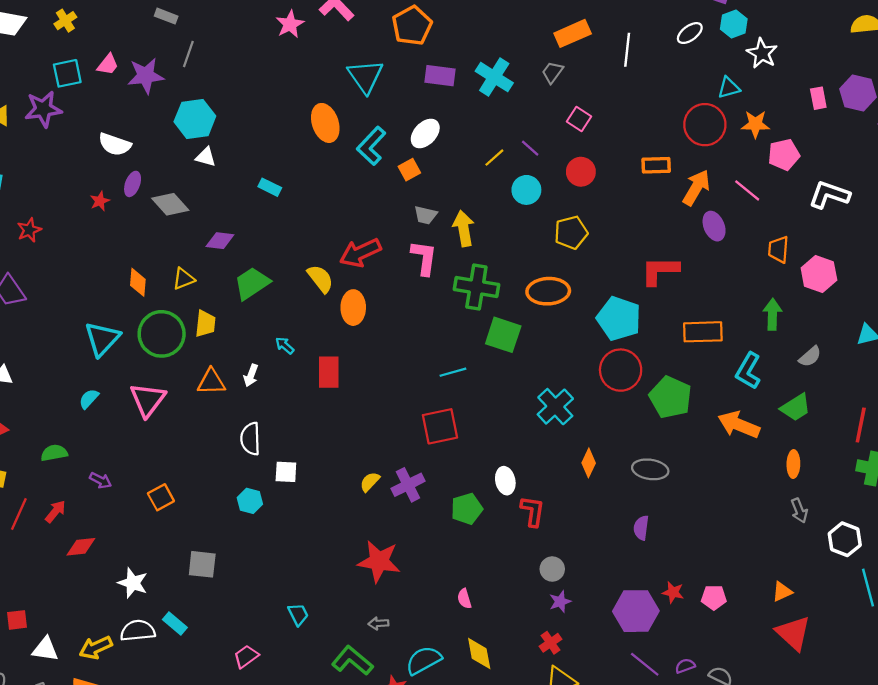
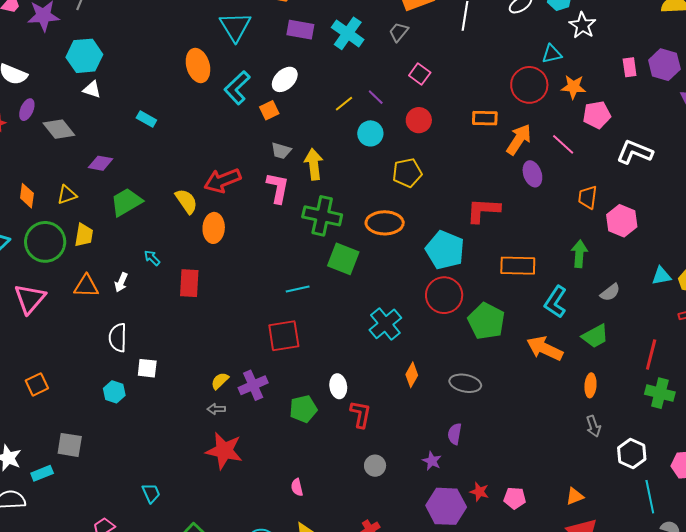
purple star: (560, 602) -> (432, 461), moved, turned -30
cyan rectangle: (175, 623) -> (42, 473), moved, turned -65
gray arrow: (378, 623) -> (216, 409), moved

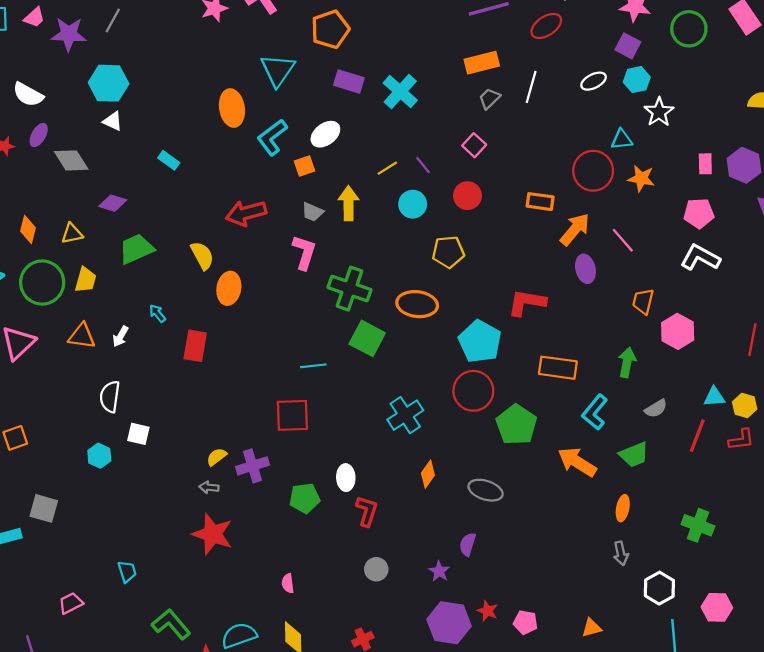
gray trapezoid: (399, 32) -> (489, 99), moved
pink pentagon: (597, 115) -> (699, 213), moved
yellow arrow: (314, 164) -> (349, 203), moved
red arrow: (222, 180) -> (246, 213), moved
red line: (651, 354) -> (697, 436), moved

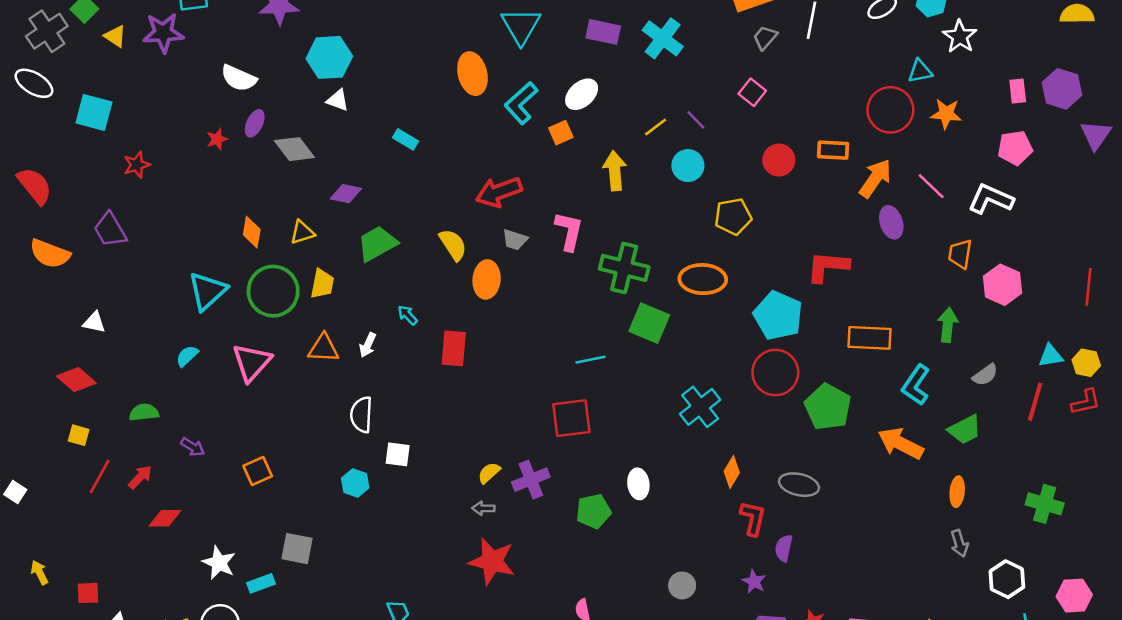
red circle: (467, 196) -> (779, 160), moved
gray trapezoid: (313, 212) -> (515, 240), moved
white L-shape: (700, 258) -> (991, 199), moved
red L-shape: (367, 511) -> (753, 518), moved

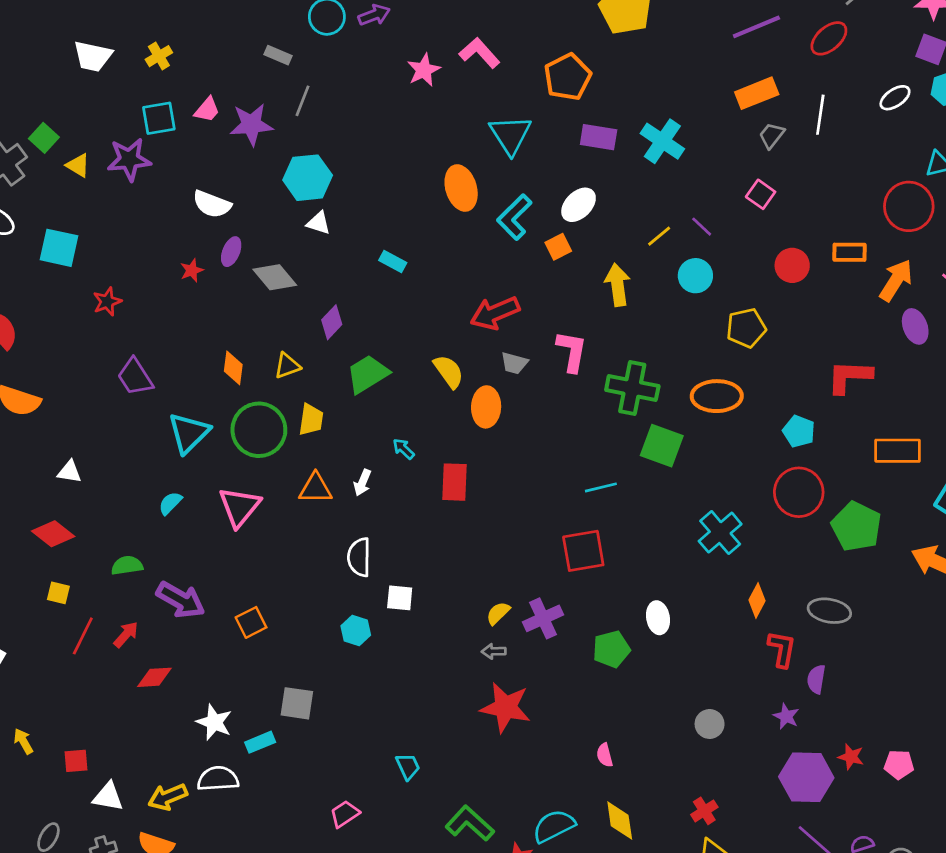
purple diamond: (346, 194) -> (332, 322), turned -56
purple trapezoid: (110, 230) -> (135, 377), moved
cyan pentagon: (778, 316) -> (799, 431), size x0.6
purple arrow: (193, 447) -> (181, 600), size x1.8

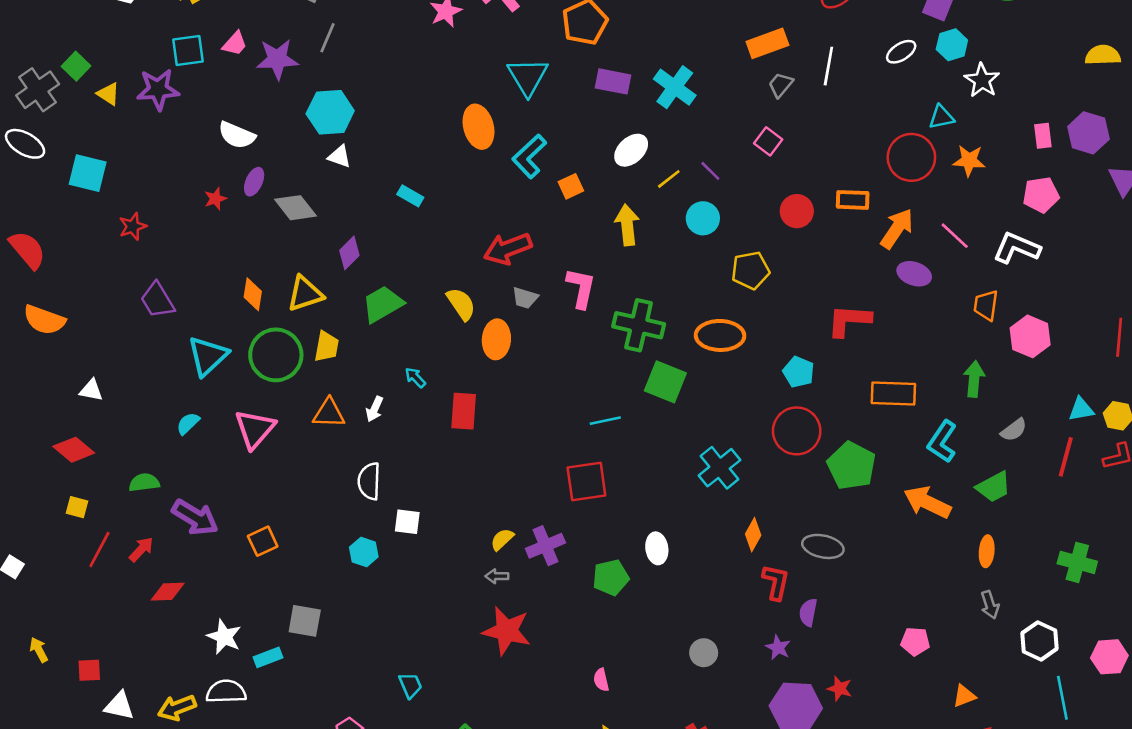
white ellipse: (579, 205) -> (631, 150), moved
purple ellipse: (915, 326) -> (914, 274), turned -52
yellow triangle: (287, 366) -> (305, 294), size x1.4
pink pentagon: (899, 765) -> (915, 641), moved

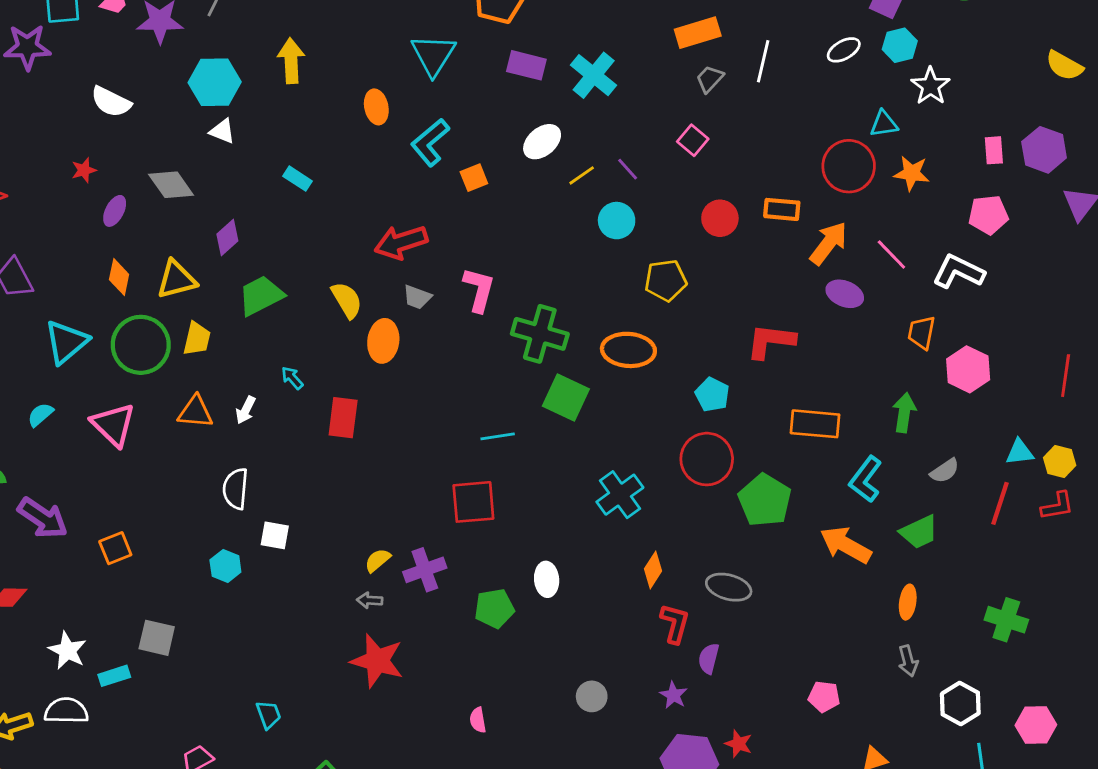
yellow semicircle: (1103, 55) -> (1064, 66), turned -152
orange ellipse: (479, 127) -> (376, 107), size x0.7
purple ellipse: (254, 182) -> (115, 211), moved
yellow arrow: (627, 225) -> (291, 61), moved
pink triangle: (255, 429) -> (113, 425), turned -30

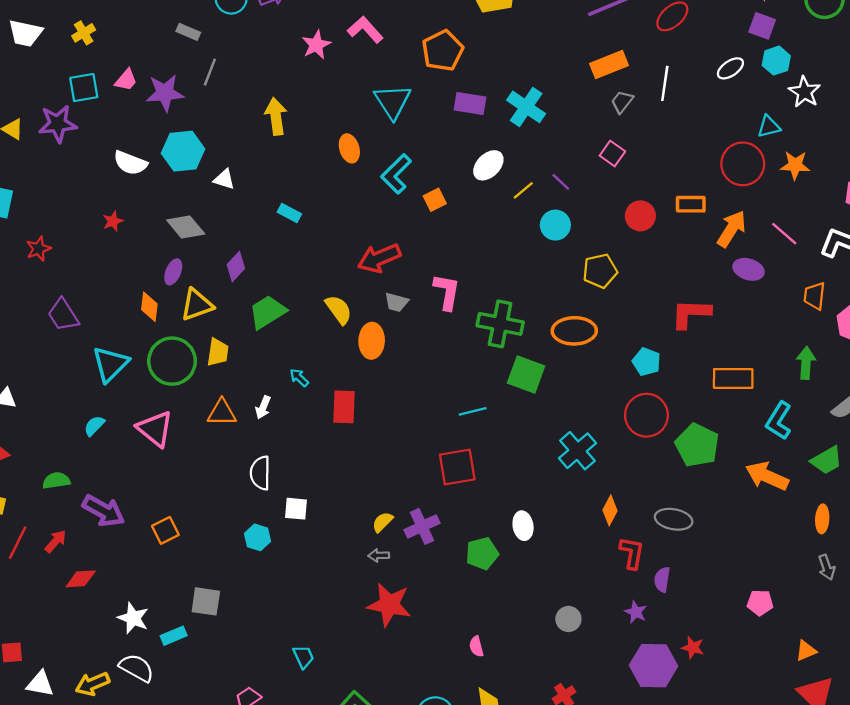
cyan hexagon: (215, 82) -> (183, 151), moved
purple ellipse: (115, 211) -> (173, 272), moved
white semicircle: (66, 711) -> (137, 668), turned 33

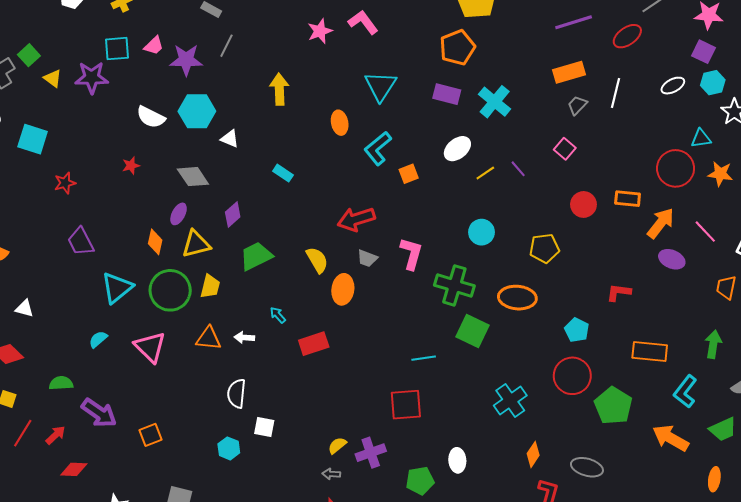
orange pentagon: (443, 51) -> (457, 47), moved
cyan circle: (555, 225) -> (482, 232), moved
red L-shape: (691, 314) -> (619, 292), size x0.7
white arrow: (263, 407) -> (244, 337), turned 66
red rectangle: (344, 407) -> (314, 344), turned 64

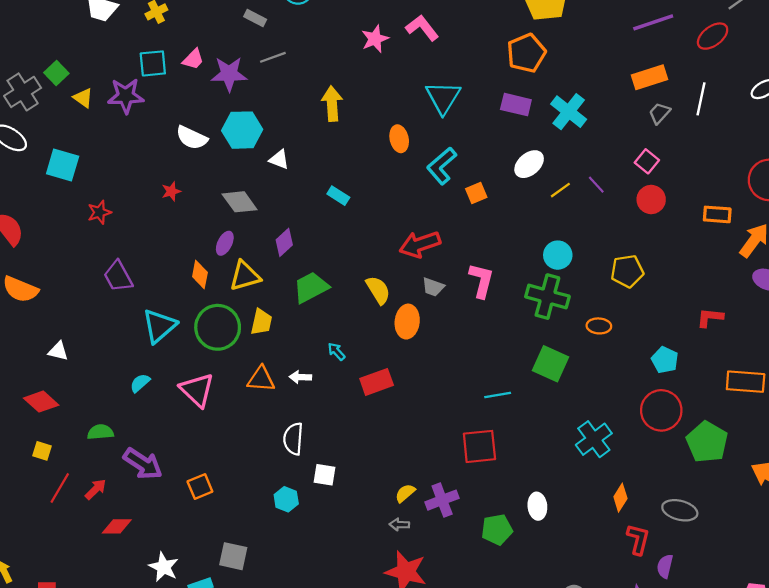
gray line: (226, 46) -> (273, 57), turned 45
red circle: (583, 204) -> (651, 199), moved
green cross: (454, 285) -> (547, 297), moved
orange ellipse: (517, 298) -> (599, 326), size x0.6

